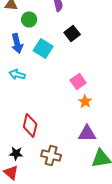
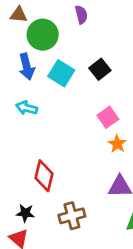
green circle: (29, 20) -> (43, 35), size x1.5
black square: (72, 34) -> (100, 69), moved
brown cross: (51, 156) -> (72, 216), turned -30

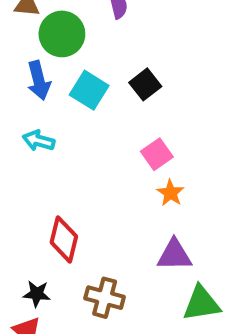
brown cross: (72, 216) -> (105, 298), turned 30

